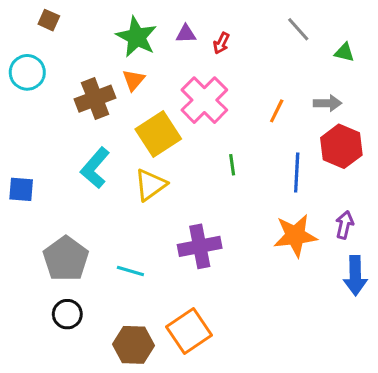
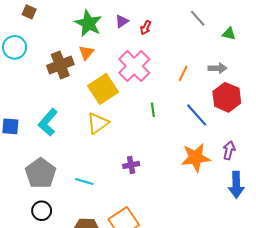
purple triangle: (186, 34) -> (122, 21), turned -32
cyan L-shape: (95, 168) -> (48, 122), moved
blue line: (297, 172) -> (197, 115), turned -45
purple cross: (200, 246) -> (131, 165), size x0.6

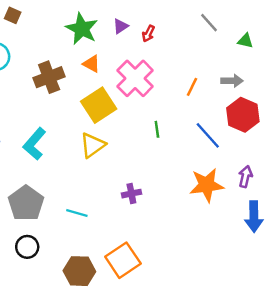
orange triangle: (86, 53) -> (91, 64), moved, turned -42

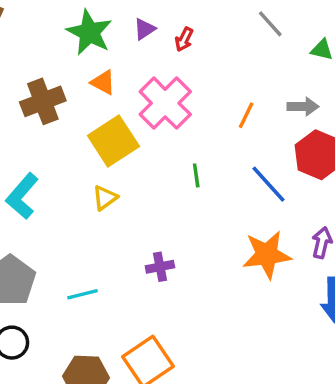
yellow triangle: (93, 145) -> (105, 198), size x0.7
cyan line: (77, 213) -> (82, 294), turned -30

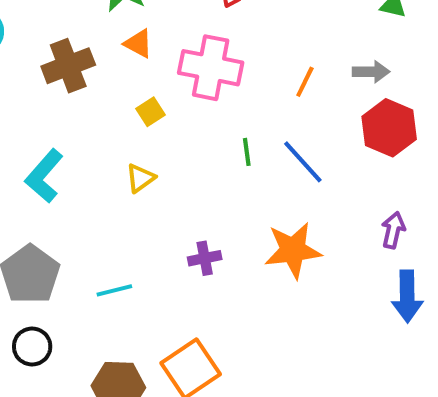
pink cross: (165, 103) -> (211, 68), turned -34
yellow square: (113, 141) -> (150, 112), size x0.5
blue line: (269, 184) -> (303, 162), moved
orange star: (267, 255) -> (293, 250), moved

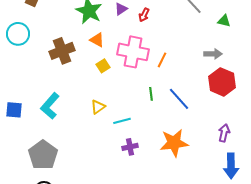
orange line: (305, 82) -> (162, 60), moved
yellow square: (150, 112) -> (103, 66), moved
cyan line: (114, 290) -> (122, 121), moved

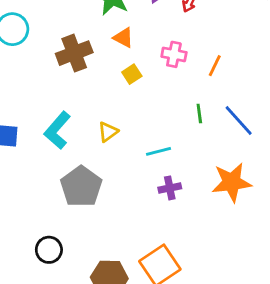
pink cross: (133, 52) -> (174, 54), size x0.6
yellow triangle: (98, 107) -> (108, 132), moved
gray pentagon: (43, 155) -> (81, 187), moved

